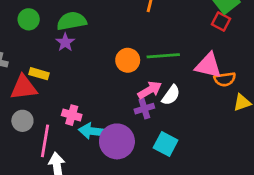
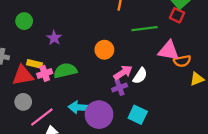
green semicircle: (72, 21) -> (65, 71), moved
green line: (163, 56) -> (145, 29), moved
pink cross: (72, 115) -> (45, 73), moved, turned -32
pink line: (45, 141) -> (42, 117), turned 45

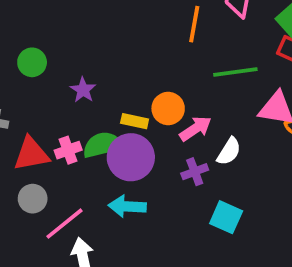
yellow rectangle: (34, 64) -> (135, 121), moved
pink arrow: (123, 73) -> (195, 129), moved
purple circle: (99, 115) -> (131, 157), moved

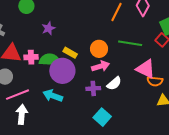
orange circle: (168, 109) -> (99, 49), moved

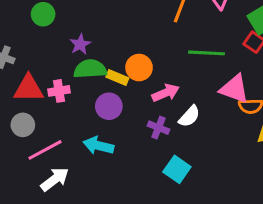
orange circle: (99, 49) -> (139, 68), moved
green semicircle: (50, 60) -> (90, 69), moved
purple circle: (62, 71) -> (109, 106), size x0.7
purple cross: (93, 88) -> (158, 128), turned 32
white arrow: (22, 114) -> (55, 179), turned 54

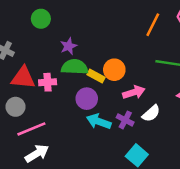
cyan arrow: (98, 146) -> (99, 121), moved

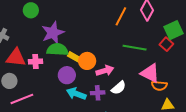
purple star: (69, 46) -> (53, 33), size x1.6
orange circle: (114, 70) -> (87, 61), moved
purple cross: (125, 120) -> (98, 93), turned -32

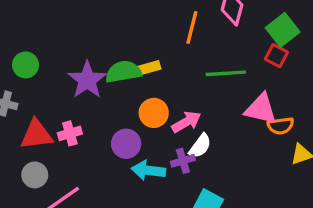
green circle: (31, 10) -> (26, 65), moved
green semicircle: (57, 50) -> (123, 72), moved
yellow rectangle: (75, 57) -> (148, 68), moved, turned -32
white semicircle: (119, 88) -> (200, 146), moved

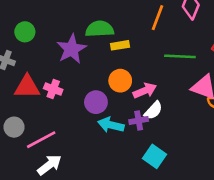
green semicircle: (123, 72) -> (100, 29), moved
pink cross: (70, 133) -> (53, 89), turned 30
gray circle: (35, 175) -> (14, 127), moved

